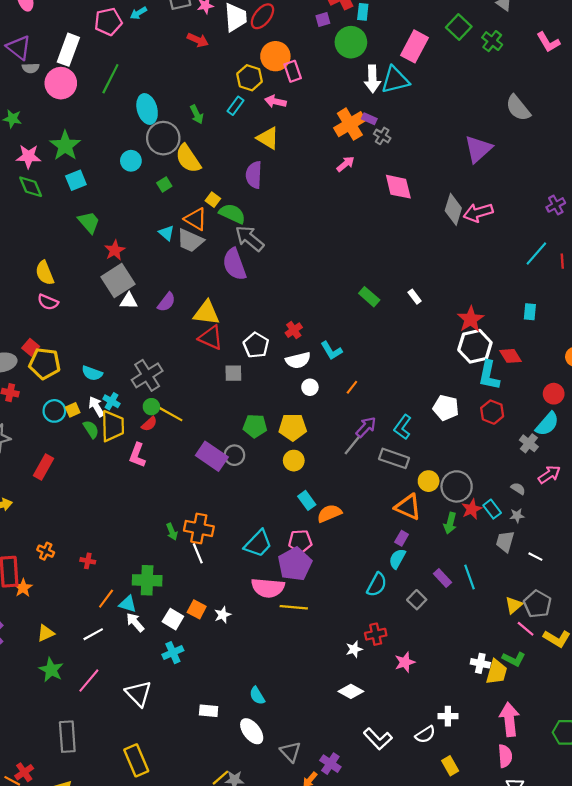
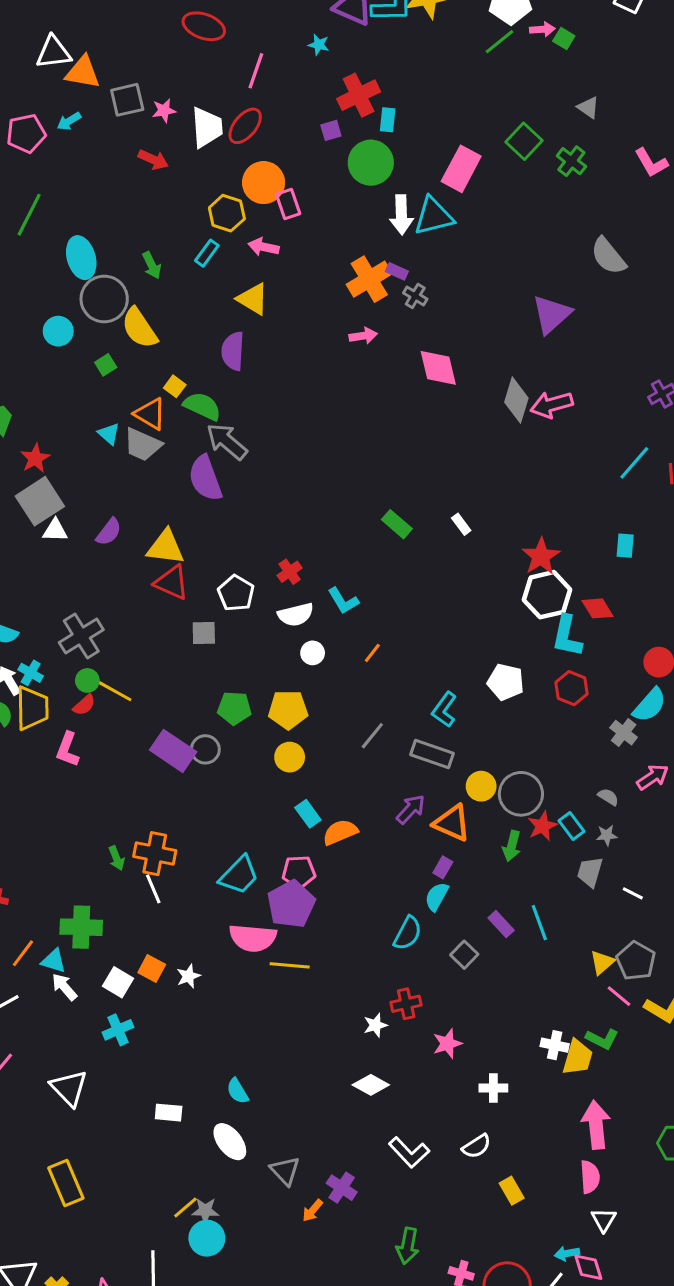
pink arrow: (346, 164) -> (363, 336), turned 30
purple arrow: (366, 427) -> (411, 809), moved
white cross: (448, 716) -> (493, 1088), moved

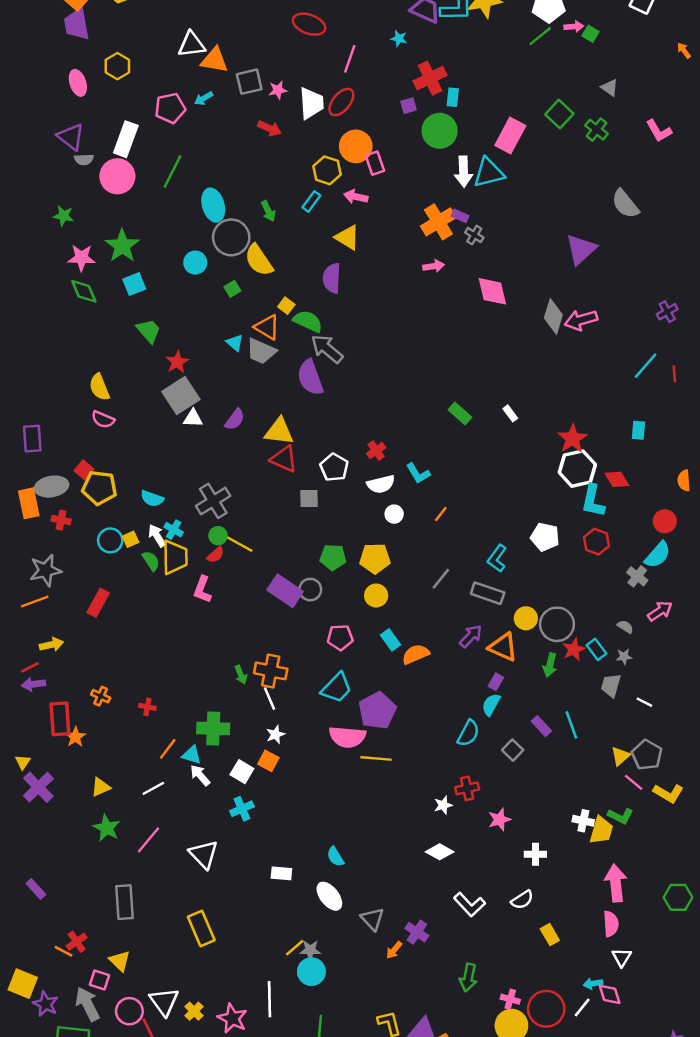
pink pentagon: (299, 872) -> (340, 637), moved
white star: (188, 976) -> (275, 734), moved

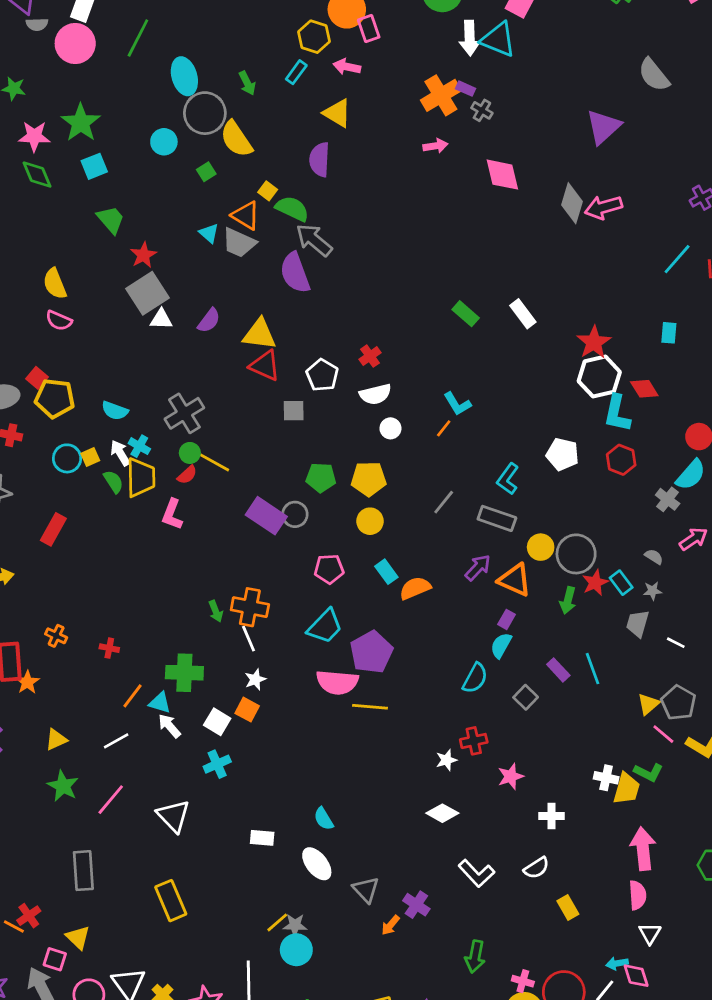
cyan triangle: (489, 173) -> (498, 39), turned 36
white rectangle: (510, 413) -> (523, 314), size x1.5
cyan L-shape: (418, 473) -> (457, 404), moved

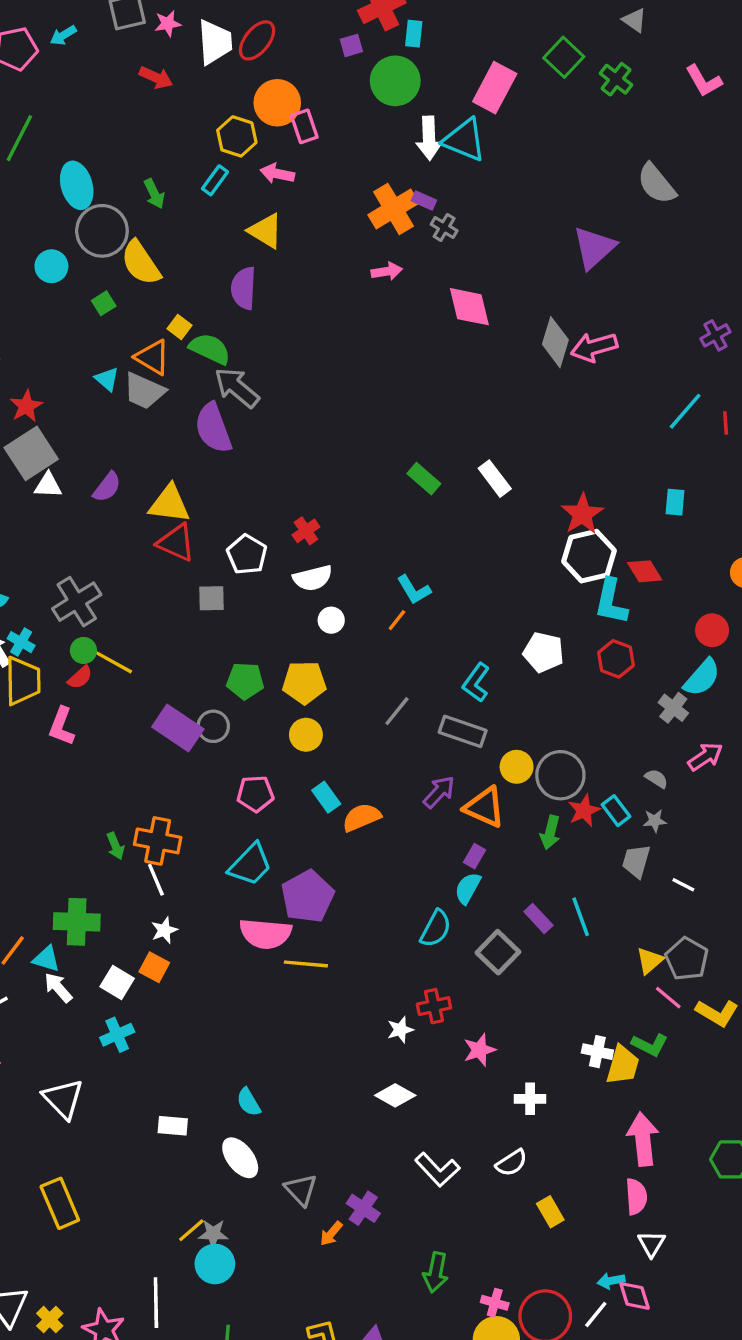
gray square: (526, 697) -> (498, 952), size x1.4

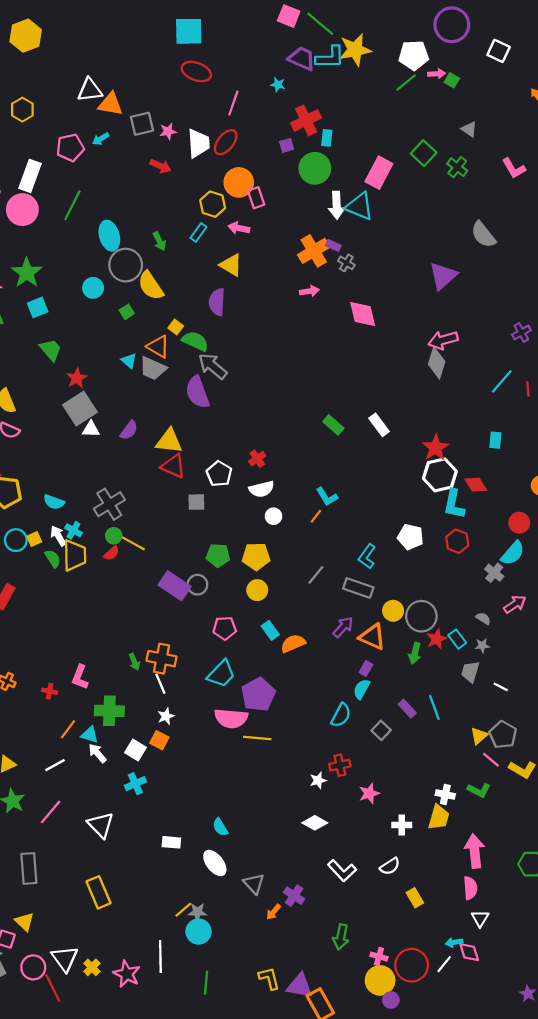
gray diamond: (555, 342) -> (437, 363), moved
pink L-shape: (62, 726) -> (80, 677), moved
gray square: (498, 952) -> (381, 730), size x0.7
yellow trapezoid: (623, 1065) -> (439, 817), moved

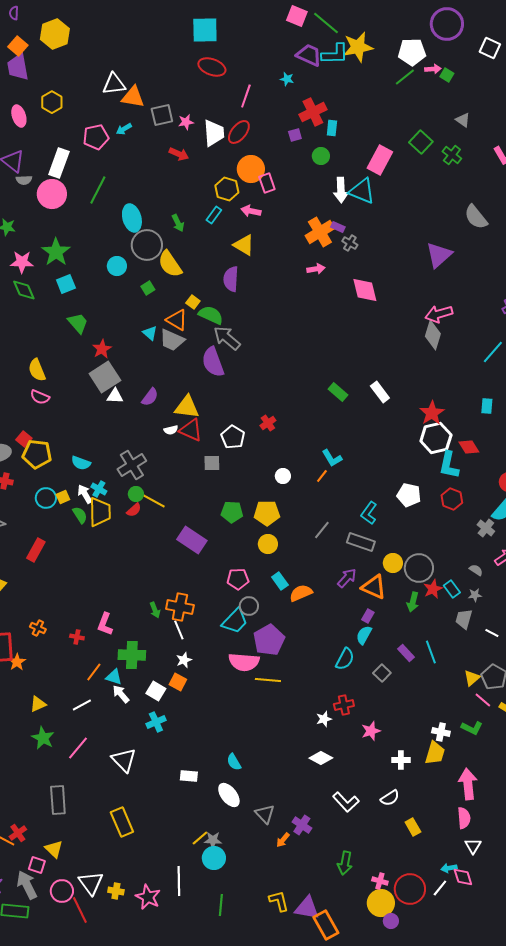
green circle: (315, 168) -> (321, 156), size x0.6
white semicircle: (262, 489) -> (171, 430), moved, size x0.6
gray circle: (197, 585) -> (249, 606), moved
yellow cross: (92, 967) -> (116, 891), turned -35

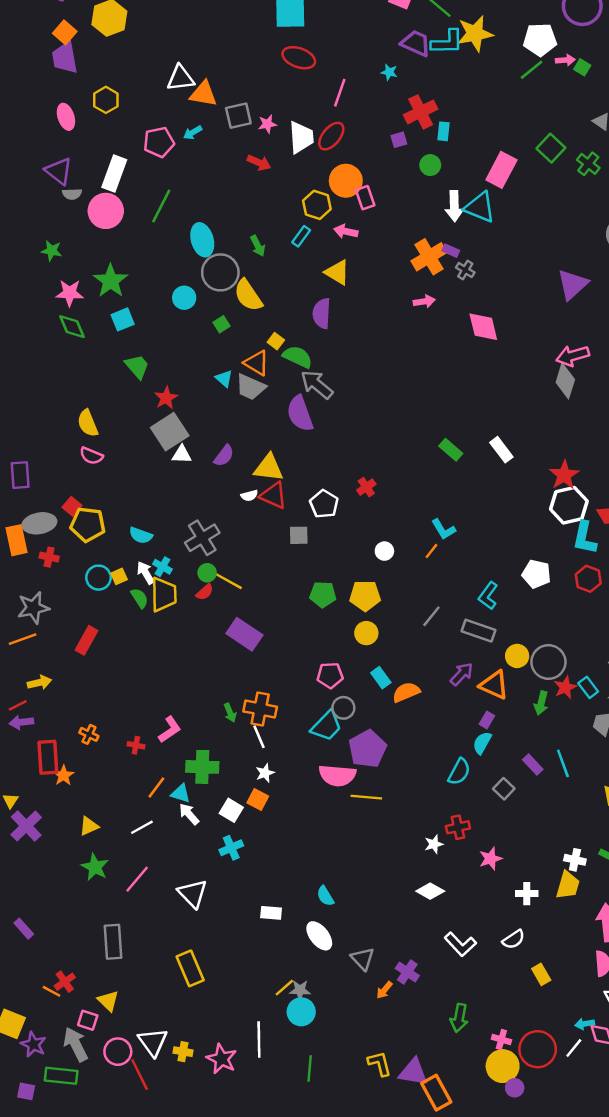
purple rectangle: (192, 540) -> (244, 634), moved
pink L-shape: (105, 624) -> (170, 730), turned -145

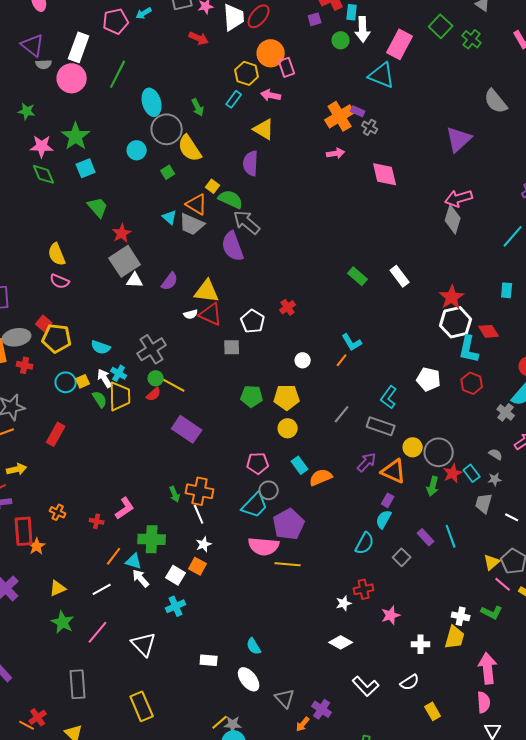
white arrow: (454, 206) -> (363, 29), moved

